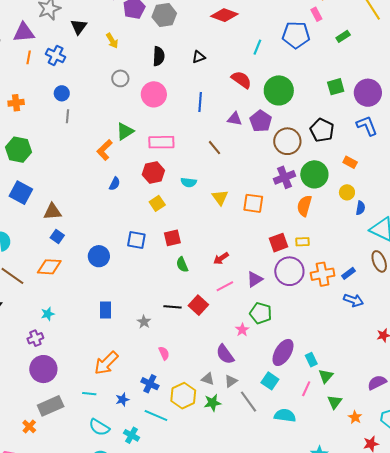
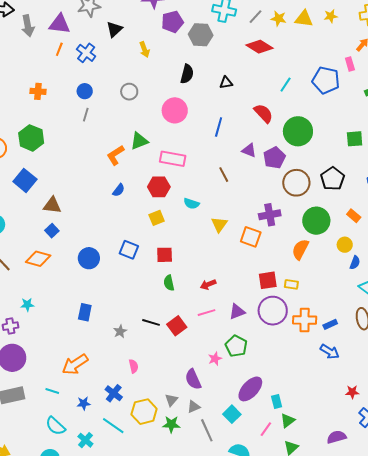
gray circle: (120, 78) -> (129, 92), moved
purple cross: (284, 177) -> (270, 215), moved
gray triangle: (208, 379) -> (171, 400), turned 40

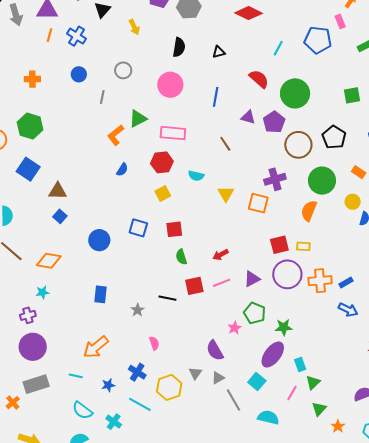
gray line: (86, 115) -> (102, 97), moved
orange diamond: (38, 259) -> (49, 261), moved
red square: (177, 326) -> (194, 286), moved, turned 30
green star: (171, 424) -> (284, 327), moved

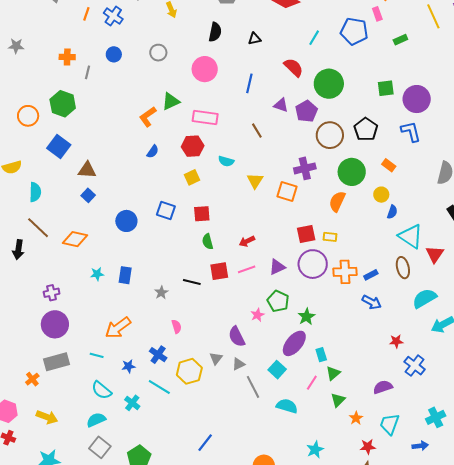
gray line: (102, 97) -> (88, 72), moved
cyan star: (43, 292) -> (97, 274), moved
green star: (284, 327) -> (307, 317), turned -30

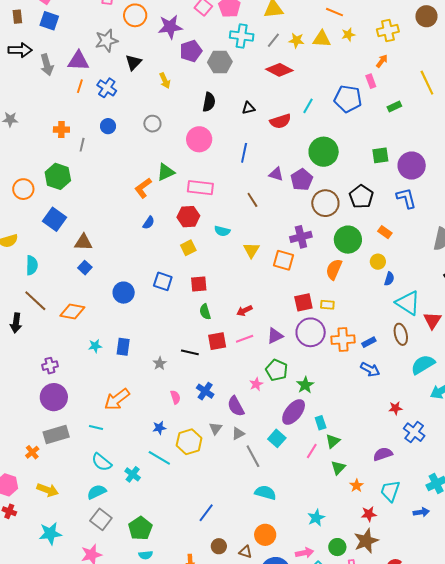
red semicircle: (293, 67) -> (280, 121), moved, turned 120
blue cross: (158, 355) -> (205, 391), moved
blue star: (129, 366) -> (159, 428), moved
cyan semicircle: (287, 406) -> (265, 493), moved

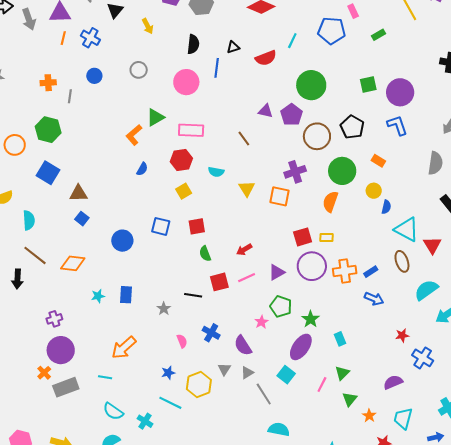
blue line: (244, 153) -> (217, 68), moved
cyan rectangle: (321, 423) -> (340, 339), moved
orange cross: (32, 452) -> (44, 373), moved

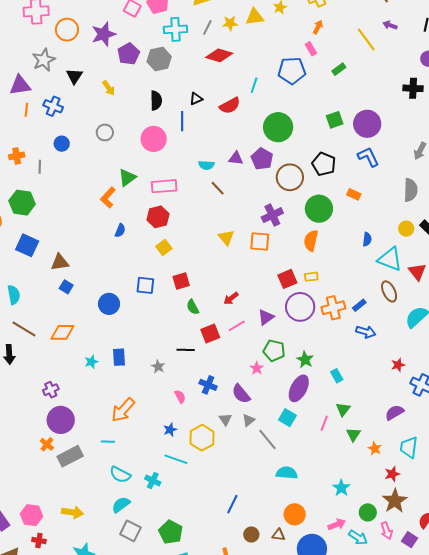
cyan semicircle: (216, 172) -> (206, 165), moved
yellow circle: (374, 191) -> (406, 229), moved

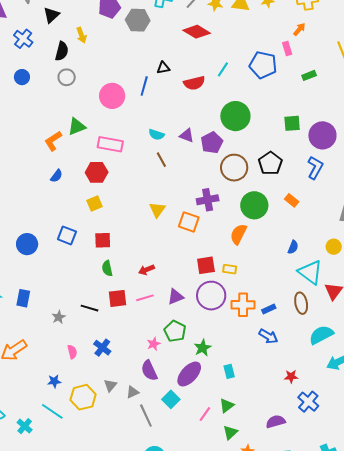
black semicircle: (156, 101) -> (62, 51), moved
blue L-shape: (368, 157) -> (315, 168), turned 40
purple semicircle: (241, 394) -> (149, 370), moved

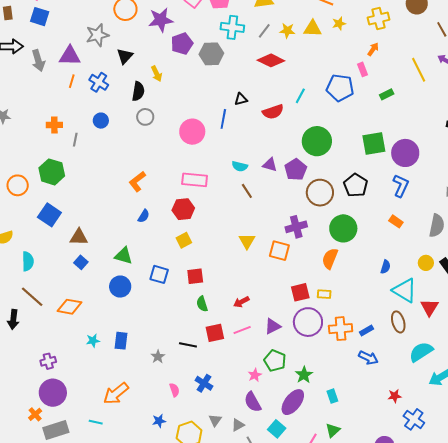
green square: (292, 123) -> (374, 144), size x1.4
green triangle: (77, 127) -> (124, 256), moved, turned 42
orange rectangle: (292, 200) -> (396, 221), moved

